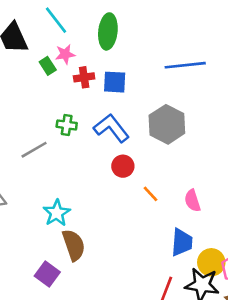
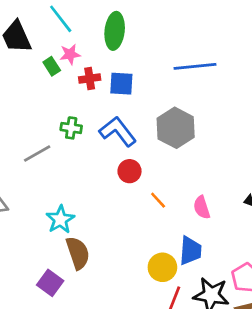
yellow circle: (211, 262) -> (162, 267), moved

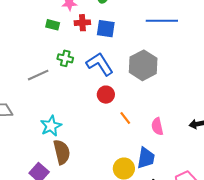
green rectangle: (52, 66) -> (53, 25), moved, turned -48

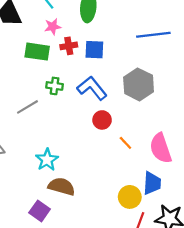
green rectangle: (53, 25) -> (37, 52), size x1.6
pink semicircle: (157, 126) -> (161, 148), size x1.6
brown semicircle: (62, 152) -> (61, 186), turned -55

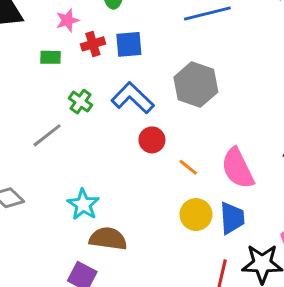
green rectangle: (37, 52) -> (51, 57), size x0.6
green cross: (55, 86) -> (81, 102), turned 35
yellow circle: (130, 197) -> (196, 215), moved

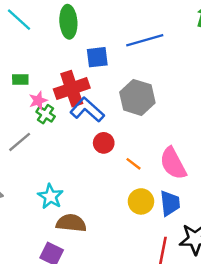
pink star: (67, 20) -> (38, 100), moved
red cross: (93, 44) -> (72, 89), moved, size x1.8
blue square: (129, 44) -> (97, 57), moved

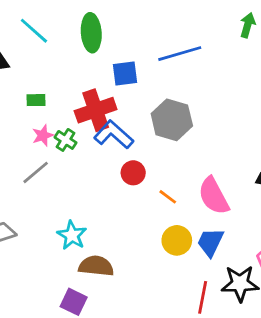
pink star: (38, 100) -> (43, 135), moved
blue trapezoid: (170, 203) -> (210, 242), turned -148

